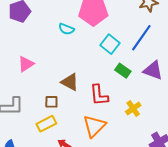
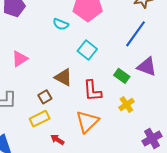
cyan square: (110, 44) -> (87, 50), moved
green rectangle: (123, 71) -> (122, 76), moved
brown square: (51, 102) -> (45, 97), turned -32

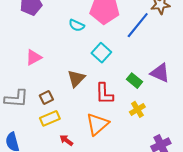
blue line: (136, 34) -> (138, 25), moved
brown triangle: (63, 77) -> (76, 78), turned 42
brown square: (45, 97) -> (46, 98), moved

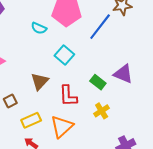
yellow rectangle: (50, 118) -> (31, 120), moved

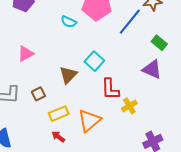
cyan square: (64, 55) -> (94, 61), moved
green rectangle: (98, 82) -> (159, 43), moved
red L-shape: (68, 96) -> (110, 89), moved

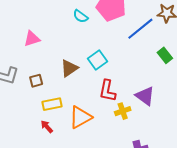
purple triangle: (152, 69) -> (145, 96), moved

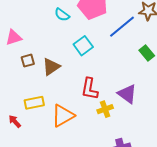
cyan square: (98, 60) -> (83, 46), moved
brown square: (36, 81) -> (28, 61), moved
red arrow: (47, 127) -> (15, 121), moved

